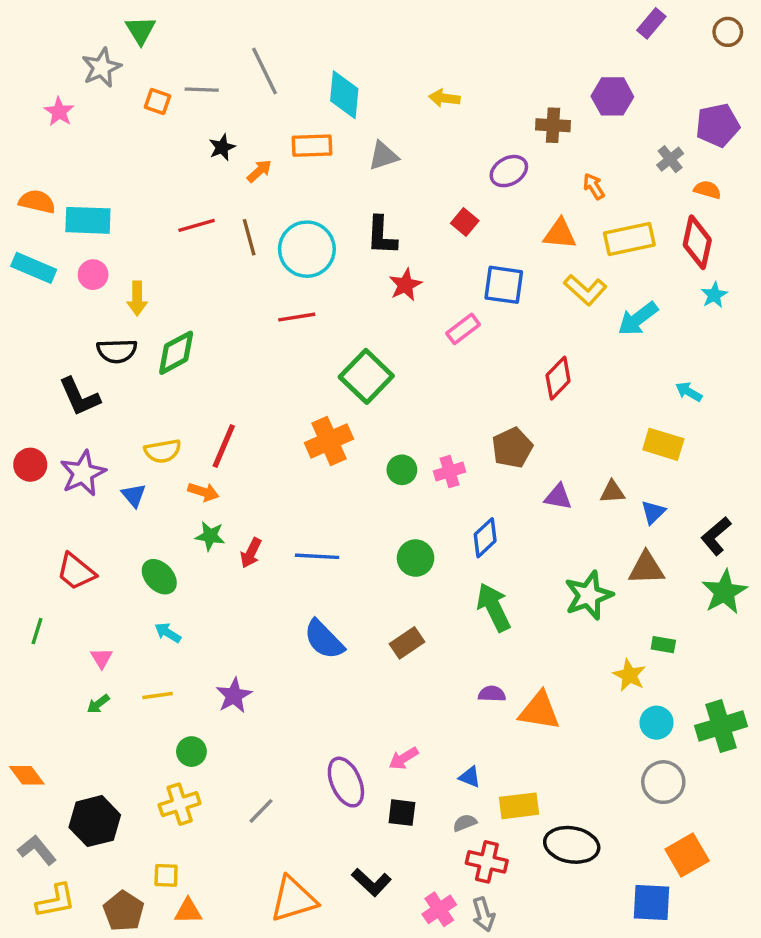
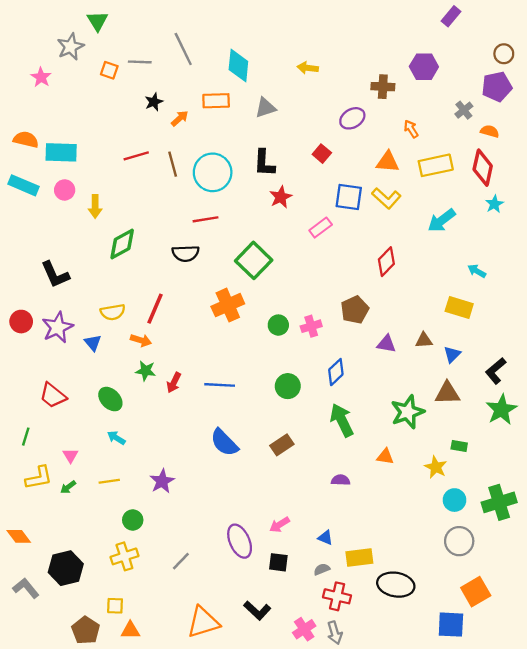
brown circle: (728, 32) -> (504, 54), moved
yellow L-shape: (585, 290) -> (386, 198), moved
black semicircle: (117, 351) -> (186, 253), moved
orange triangle: (539, 711) -> (385, 457), moved, size x0.6
yellow L-shape: (56, 901) -> (39, 478), moved

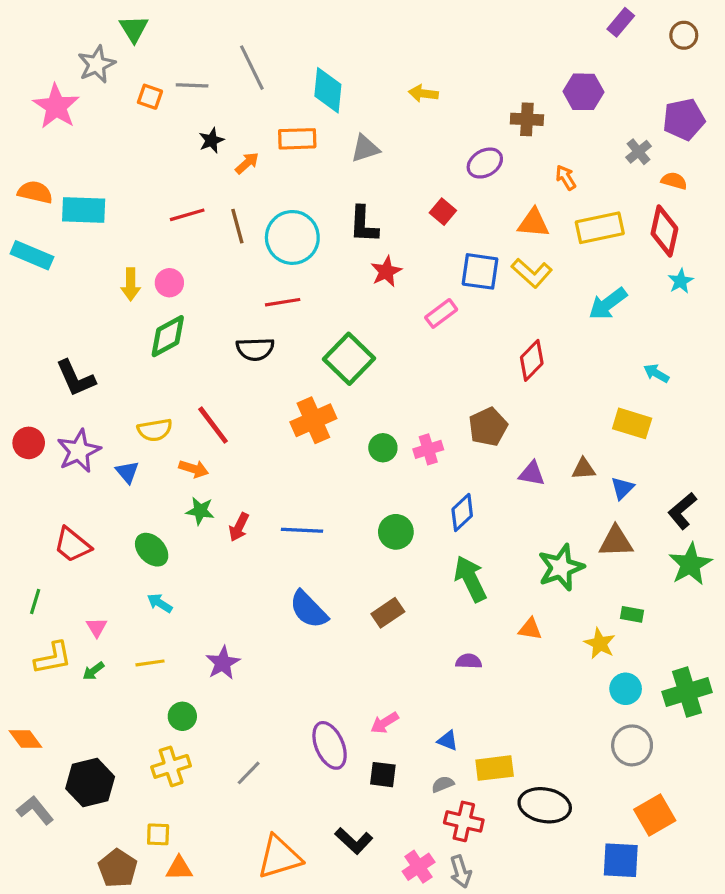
brown circle: (504, 54) -> (684, 35), moved
pink star: (41, 77) -> (56, 106), size x1.6
pink circle: (65, 190) -> (169, 283), moved
red line: (155, 309) -> (213, 425), turned -60

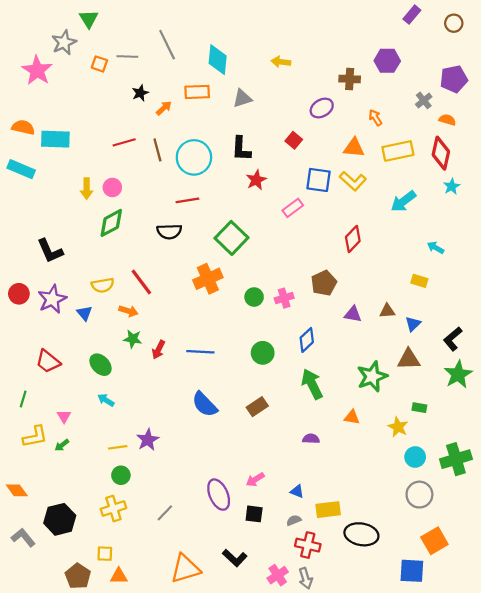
yellow rectangle: (632, 423) -> (419, 281), size x0.7
yellow line: (150, 663) -> (118, 447), moved

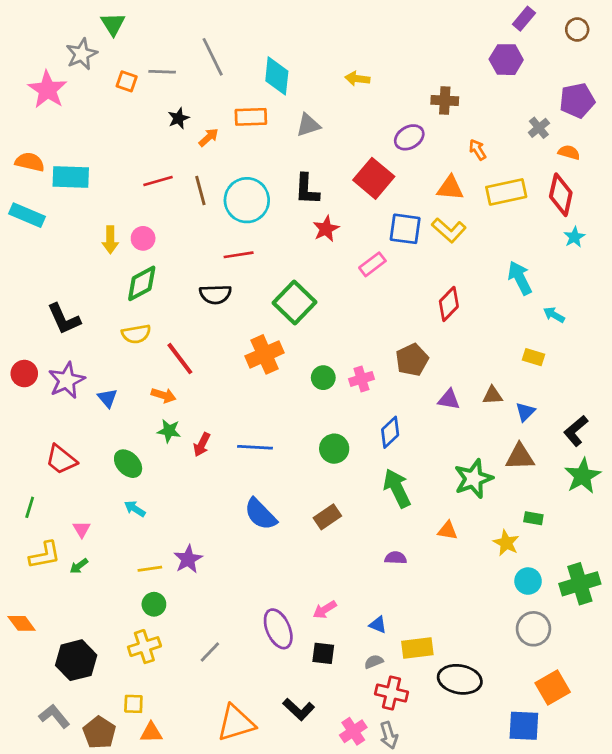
purple hexagon: (387, 61) -> (506, 60), moved
red square: (294, 140) -> (374, 178), size x1.8
cyan arrow: (403, 201) -> (520, 278), moved, turned 100
yellow semicircle: (103, 285) -> (136, 334), moved
gray L-shape: (23, 538) -> (54, 716), moved

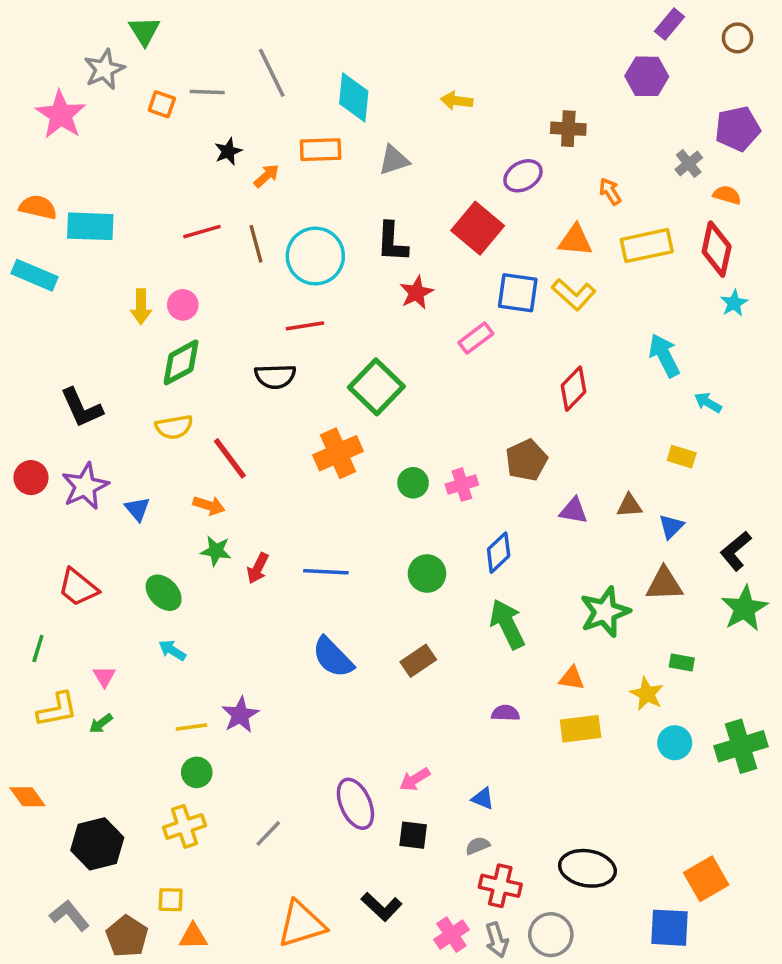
gray circle: (533, 629) -> (551, 935), moved
yellow rectangle: (417, 648) -> (581, 729), moved

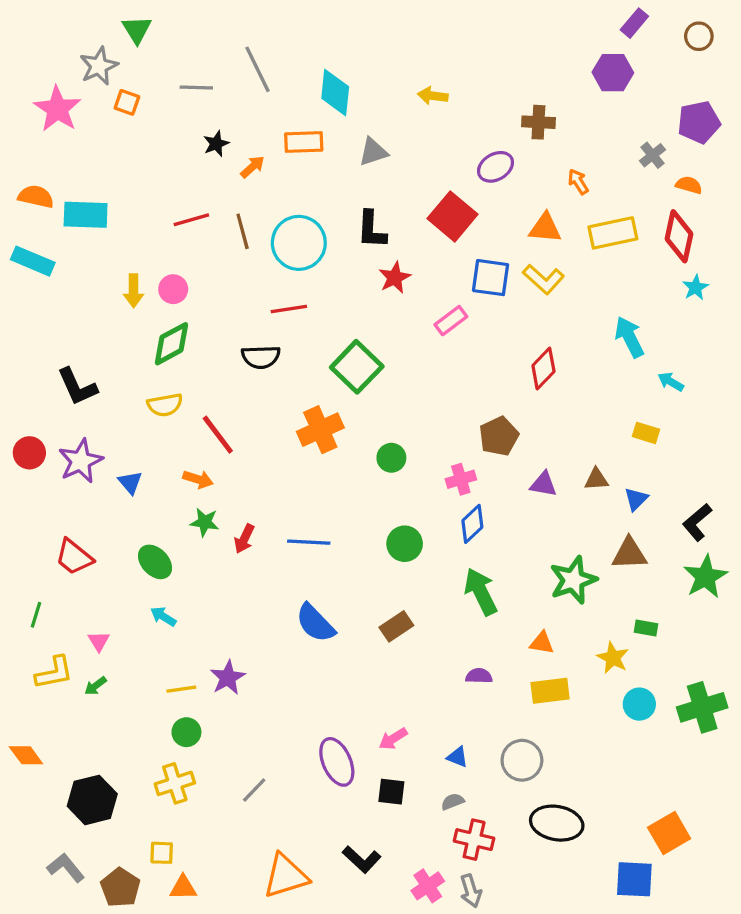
orange square: (162, 104) -> (127, 102), moved
pink cross: (462, 485) -> (461, 479), moved
gray circle: (551, 935) -> (522, 760), moved

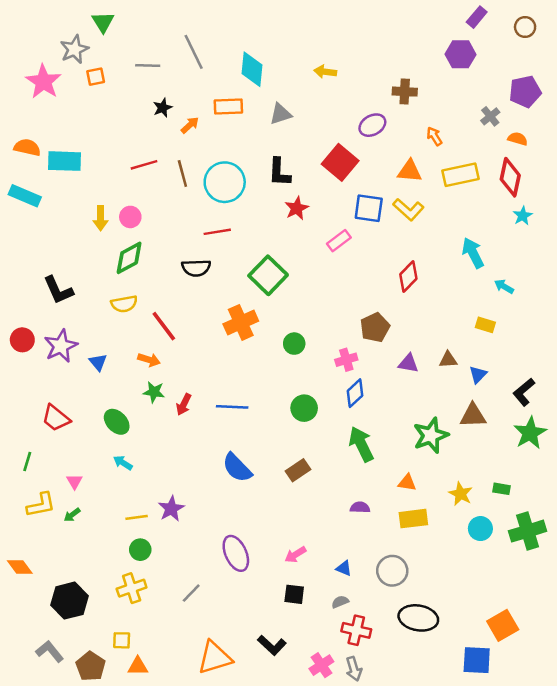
orange square: (127, 102) -> (96, 77), turned -30
green rectangle: (646, 628) -> (501, 489), moved
purple ellipse: (337, 762) -> (236, 553), moved

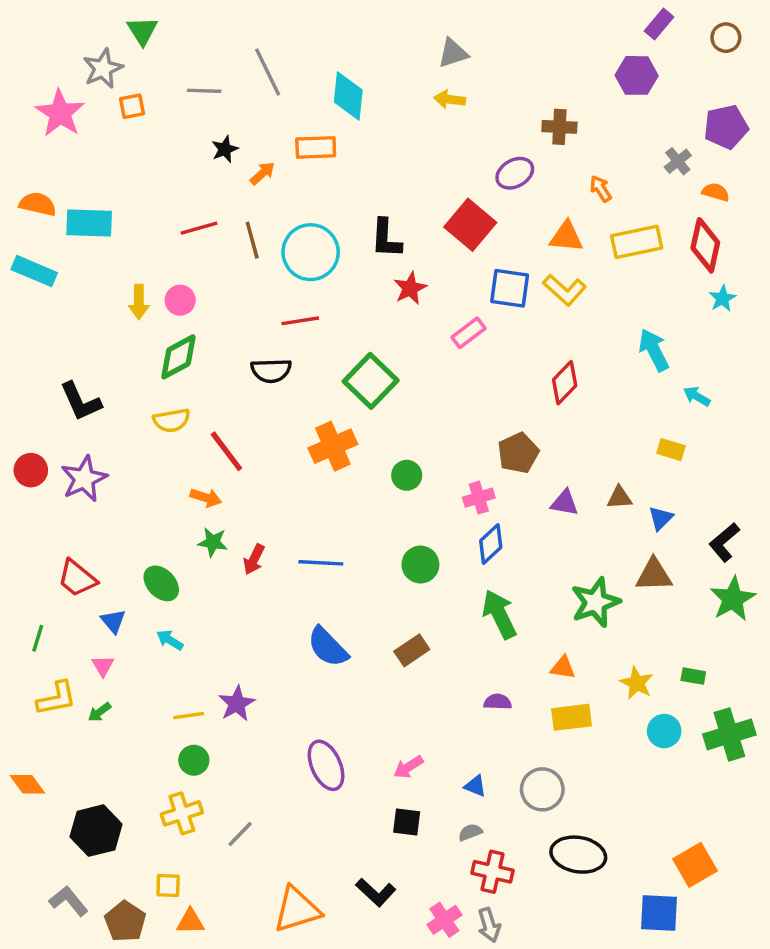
gray triangle: (281, 114) -> (453, 53), moved
blue triangle: (98, 362) -> (113, 621), moved
gray line: (191, 593) -> (240, 834), moved

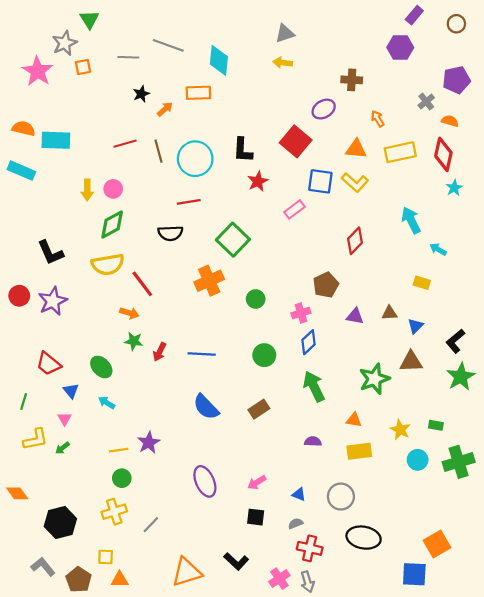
gray line: (268, 72) -> (168, 45), turned -44
yellow semicircle: (172, 420) -> (108, 264), size x1.4

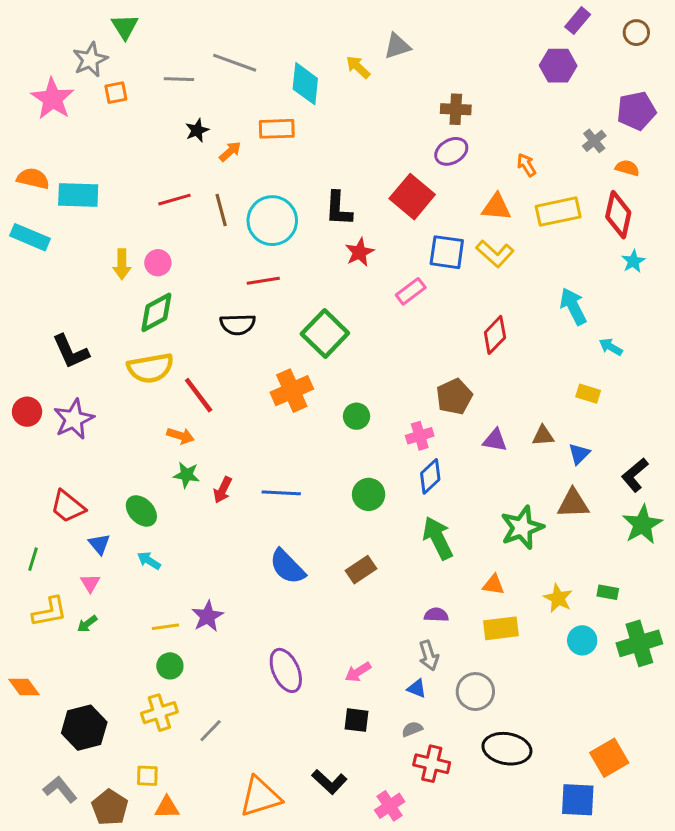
yellow arrow: (283, 63) -> (358, 67), moved, turned 36
brown cross: (352, 80) -> (456, 109), moved
gray arrow: (307, 582) -> (429, 655), moved

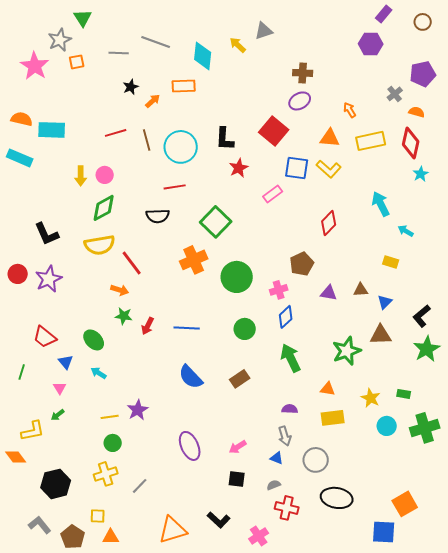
green circle: (357, 416) -> (237, 277), size x1.8
yellow L-shape: (50, 612) -> (33, 431), moved

